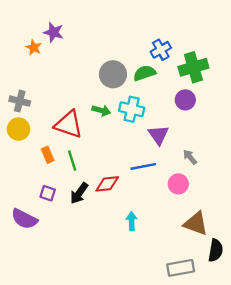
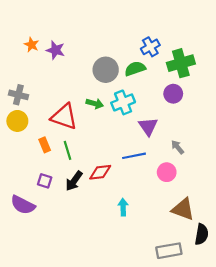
purple star: (53, 32) -> (56, 50), moved
cyan cross: (132, 109) -> (123, 102), turned -35

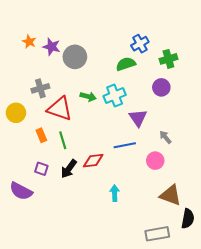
green cross: (181, 63) -> (168, 59), size x0.7
gray circle: (106, 70) -> (75, 57), moved
gray cross: (18, 95) -> (40, 88), moved, turned -30

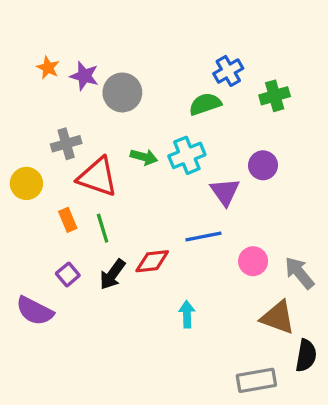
purple circle: (161, 87) -> (263, 165), moved
gray arrow: (165, 137) -> (299, 273), moved, size x1.5
purple square: (41, 169) -> (68, 274), turned 32

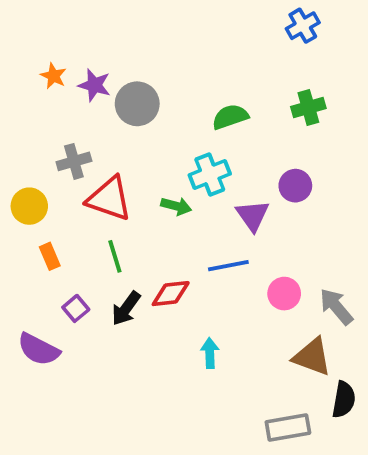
blue cross: (228, 71) -> (303, 26), moved
green arrow: (144, 157) -> (176, 206), moved
orange rectangle: (68, 220) -> (50, 256), moved

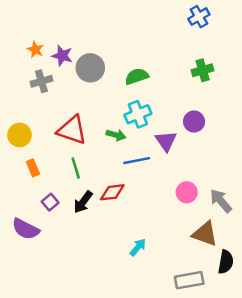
green semicircle: (230, 117) -> (137, 76), moved
gray cross: (74, 161) -> (41, 81), moved
blue line: (228, 266) -> (137, 161), moved
cyan arrow: (210, 353) -> (138, 247), moved, turned 42

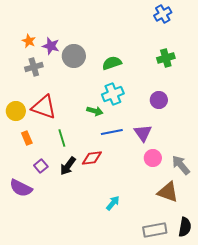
red triangle: (72, 130) -> (44, 107), moved
purple triangle: (166, 141) -> (143, 133), moved
black semicircle: (226, 262) -> (185, 227), moved

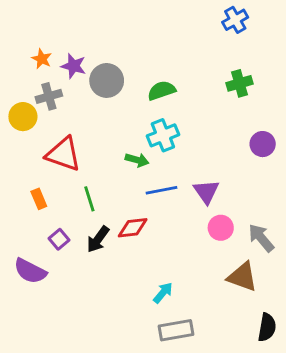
purple circle: (159, 100) -> (263, 144), moved
yellow circle: (16, 111) -> (23, 117), moved
gray rectangle: (155, 230) -> (176, 330), moved

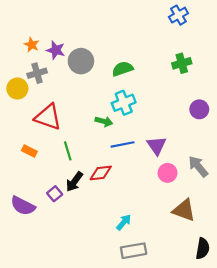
orange rectangle: (39, 199) -> (29, 151), turned -40
gray arrow: (261, 238) -> (198, 166), moved
purple square: (59, 239) -> (55, 194), moved

